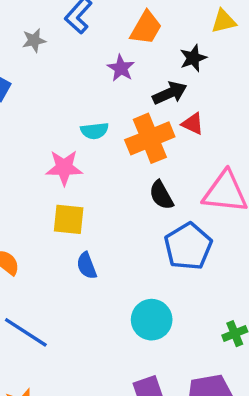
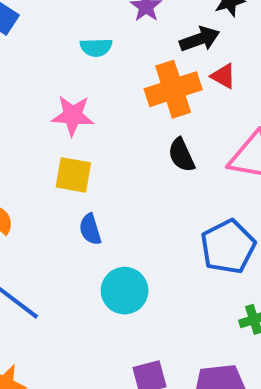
cyan semicircle: (94, 131) -> (96, 47), moved
blue pentagon: (188, 246) -> (228, 247), moved
cyan circle: (152, 320) -> (125, 291), moved

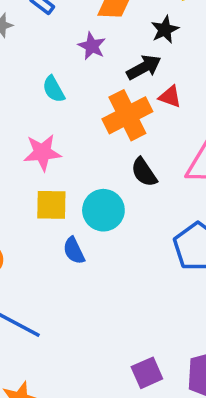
cyan semicircle: (96, 47) -> (54, 89), turned 72
cyan circle: (125, 291) -> (103, 210), moved

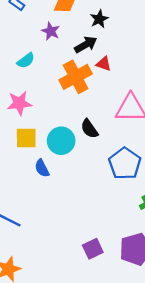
cyan semicircle: (54, 89) -> (26, 61), turned -96
black semicircle: (144, 172) -> (89, 129), moved

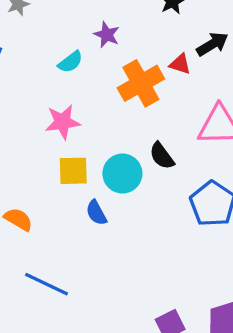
purple star: (51, 31) -> (107, 35), moved
black arrow: (86, 45) -> (212, 44), moved

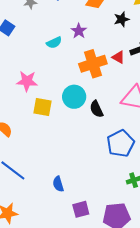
pink star: (63, 122) -> (27, 81), moved
cyan circle: (122, 174) -> (74, 97), moved
blue semicircle: (96, 213) -> (58, 184), moved

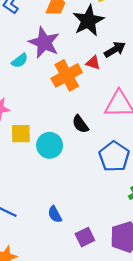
black star: (122, 19) -> (88, 21), size x1.8
purple star: (79, 31) -> (44, 43), size x1.8
cyan circle: (74, 97) -> (50, 145), moved

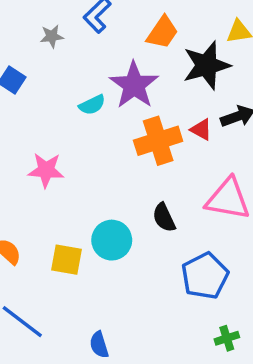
yellow square: (21, 134) -> (66, 260), moved

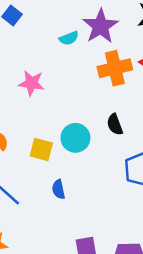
blue semicircle: (99, 345) -> (58, 189), moved

